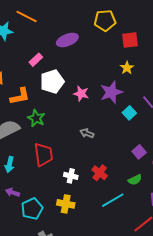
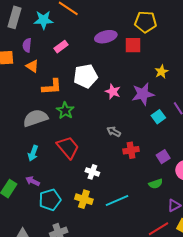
red square: (130, 40) -> (133, 45), moved
pink rectangle: (36, 60) -> (61, 47), moved
red trapezoid: (43, 155) -> (68, 147), turned -40
red cross: (100, 173) -> (131, 150), moved, turned 35
cyan line: (113, 200) -> (117, 201), moved

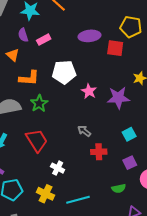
purple semicircle: (27, 45) -> (23, 35), moved, turned -32
cyan square: (158, 117) -> (129, 134), moved

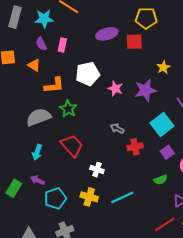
pink rectangle: (44, 40) -> (62, 45), turned -40
cyan square: (129, 134) -> (162, 125), size x1.6

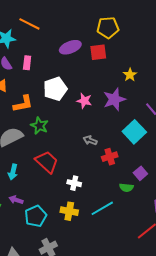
purple square: (167, 152) -> (140, 173), moved
green semicircle: (161, 180) -> (126, 188), moved, turned 32

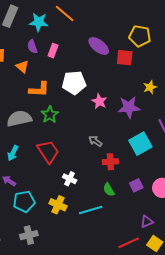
purple ellipse: (70, 47) -> (99, 46), turned 45
green semicircle: (126, 188) -> (109, 190), moved, turned 40

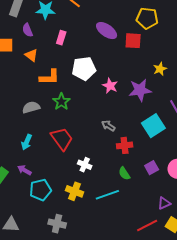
purple semicircle: (32, 47) -> (27, 30), moved
gray semicircle: (19, 119) -> (31, 107), size x0.7
gray cross: (29, 235) -> (57, 224), moved, turned 30

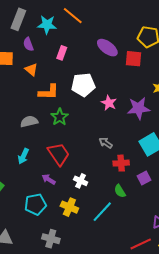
purple square: (152, 168) -> (144, 178), moved
purple arrow: (24, 170) -> (49, 179), moved
cyan line: (107, 195) -> (102, 212), turned -30

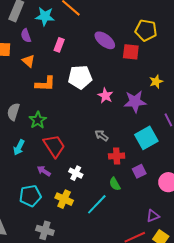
green star: (60, 117) -> (38, 120), moved
gray semicircle: (29, 122) -> (13, 112), moved, turned -60

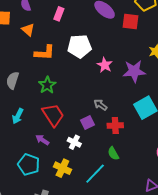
green star: (38, 120) -> (47, 85), moved
purple square: (139, 171) -> (87, 123), moved
cyan pentagon: (30, 196) -> (29, 165), turned 30

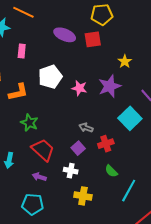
yellow cross: (62, 168) -> (83, 196), moved
cyan line: (95, 174) -> (129, 191), moved

